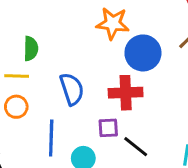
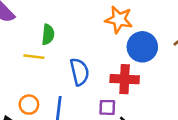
orange circle: (16, 107) -> (29, 105), moved

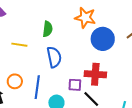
green semicircle: (48, 34) -> (48, 29), moved
red cross: (125, 79) -> (95, 74), moved

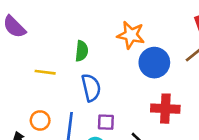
red cross: (95, 74) -> (165, 109), moved
purple square: (75, 85) -> (106, 122), moved

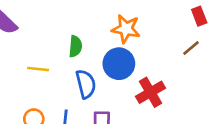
blue circle: (154, 63) -> (119, 64), moved
red cross: (165, 109) -> (150, 92), moved, turned -32

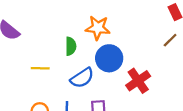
orange star: (126, 29) -> (98, 28), moved
blue semicircle: (86, 84) -> (82, 78), turned 75

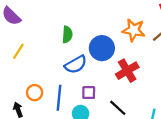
orange star: (98, 28) -> (134, 30), moved
yellow line: (40, 68) -> (18, 51), moved, turned -63

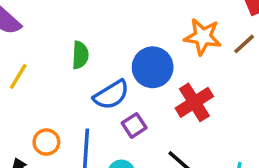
green semicircle: (67, 35) -> (80, 55), moved
purple square: (89, 93) -> (134, 125), moved, turned -32

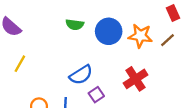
green semicircle: (80, 55) -> (75, 25), moved, turned 96
blue circle: (153, 67) -> (109, 31), moved

